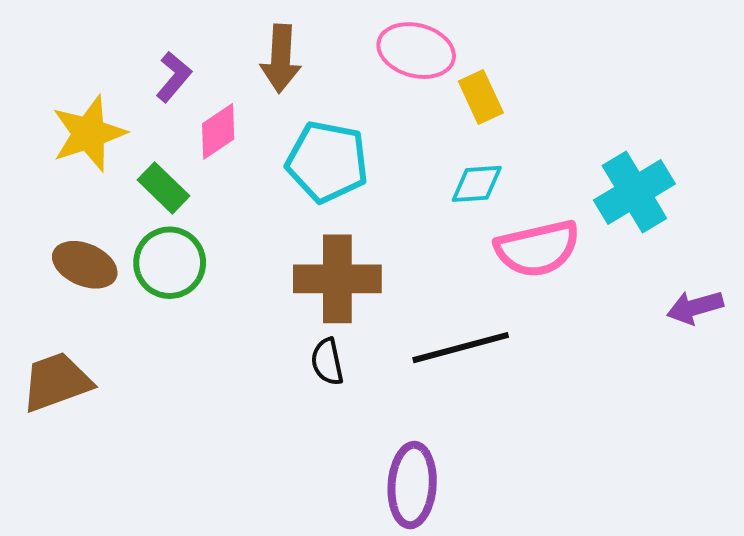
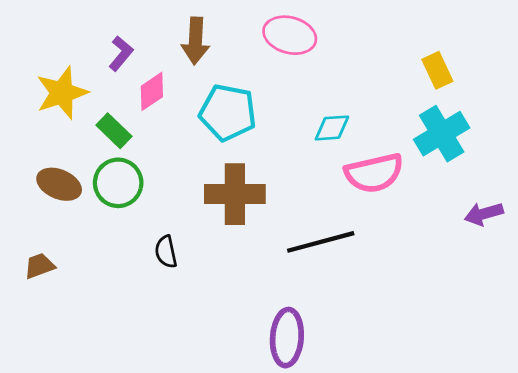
yellow rectangle: (481, 97) -> (437, 70), moved
black semicircle: (327, 362) -> (166, 252), moved
brown trapezoid: (56, 382) -> (39, 266), size x0.6

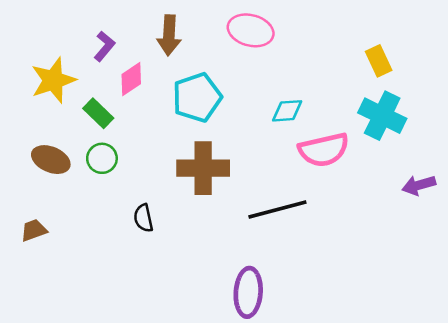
cyan pentagon: (228, 113) -> (197, 97), turned -30
cyan cross: (442, 134) -> (382, 116), turned -33
green circle: (118, 183) -> (102, 158), size x0.7

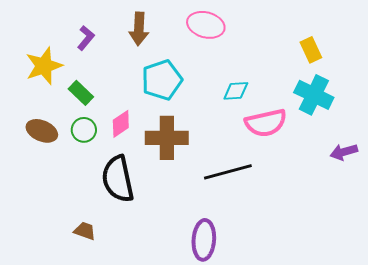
pink diamond: (131, 79) -> (121, 124), moved
black semicircle: (143, 218) -> (118, 179), size x2.0
brown trapezoid: (34, 230) -> (85, 231), moved, turned 40

